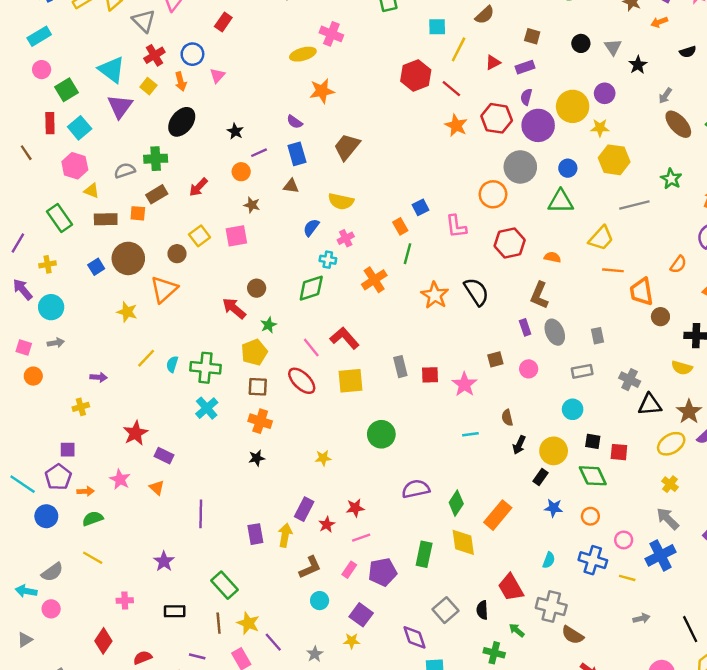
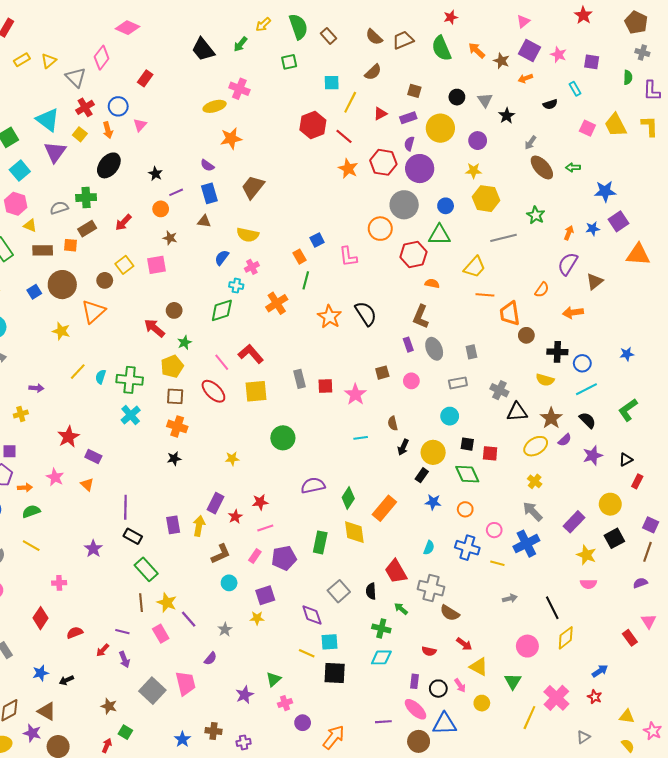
yellow circle: (573, 106) -> (440, 128), moved
red hexagon: (510, 243) -> (413, 254), moved
black rectangle: (175, 611) -> (133, 536), moved, turned 30
purple square: (361, 615) -> (265, 595), turned 36

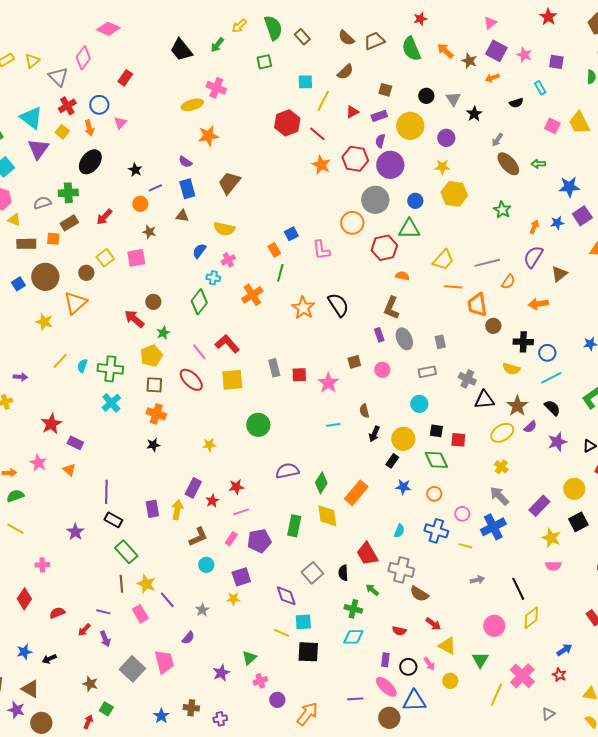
gray line: (504, 238) -> (487, 263), moved
green diamond: (222, 310) -> (199, 302), turned -35

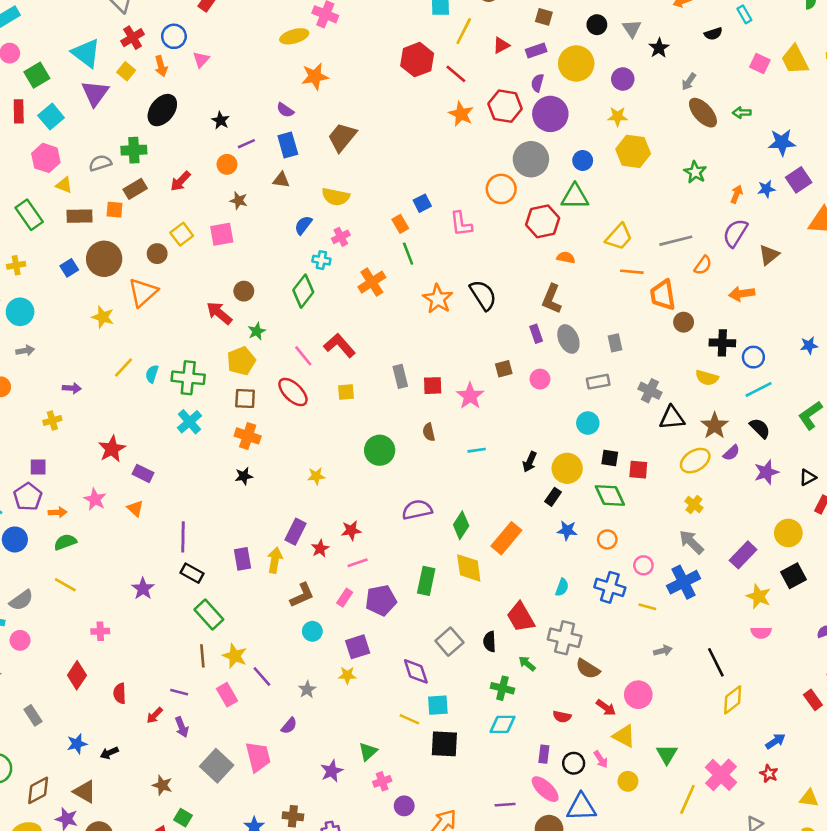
green line: (280, 273) -> (408, 254), turned -36
yellow square: (232, 380) -> (346, 392), size x0.6
brown semicircle: (364, 411) -> (429, 432), moved
red semicircle: (57, 613) -> (120, 693), turned -70
pink circle: (494, 626) -> (638, 695), moved

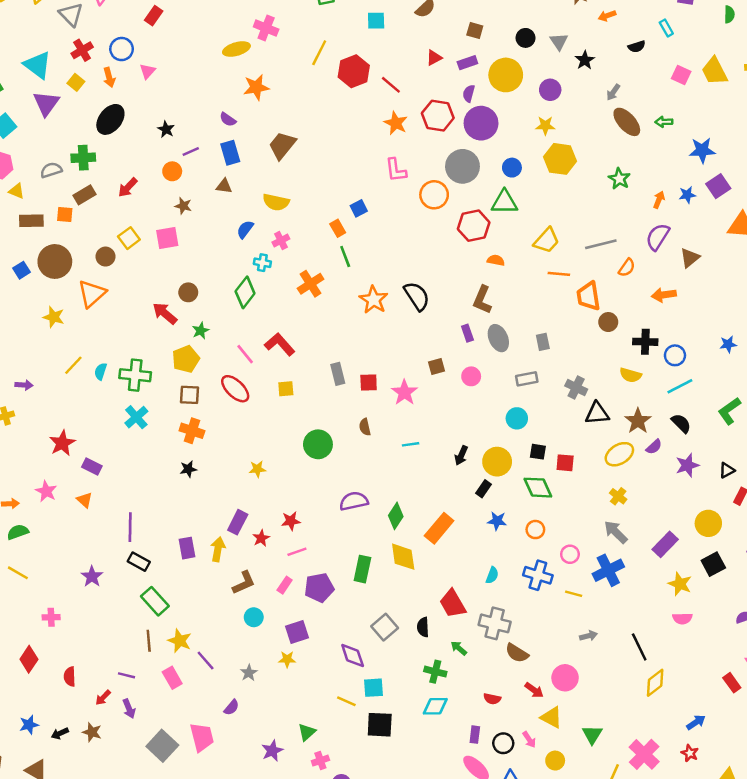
yellow line: (464, 31) -> (319, 53), moved
pink L-shape: (461, 224) -> (396, 170), moved
brown star: (162, 785) -> (92, 732), moved

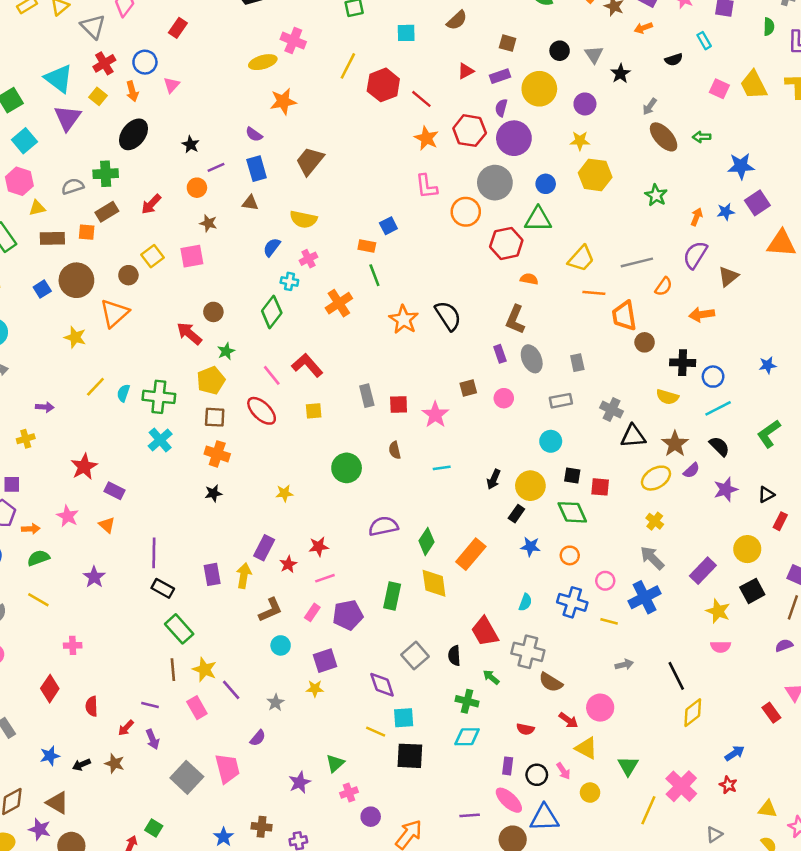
yellow triangle: (17, 191) -> (37, 208), turned -35
orange rectangle: (338, 228) -> (367, 246), turned -49
purple star: (92, 576) -> (94, 577), moved

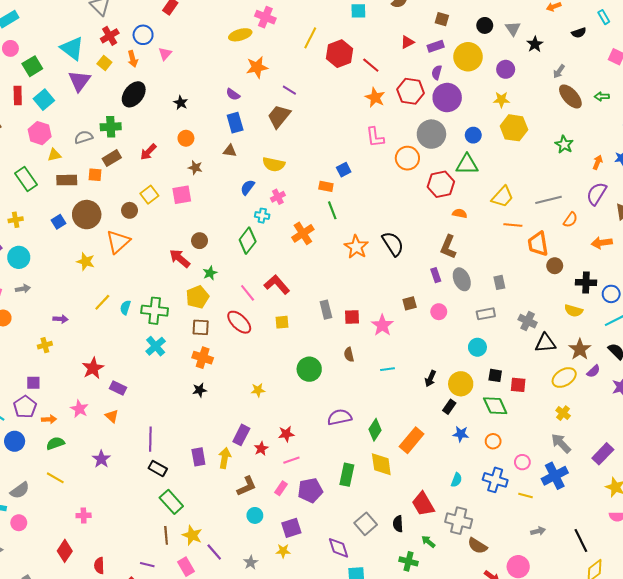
purple line: (216, 167) -> (289, 90), moved, turned 56

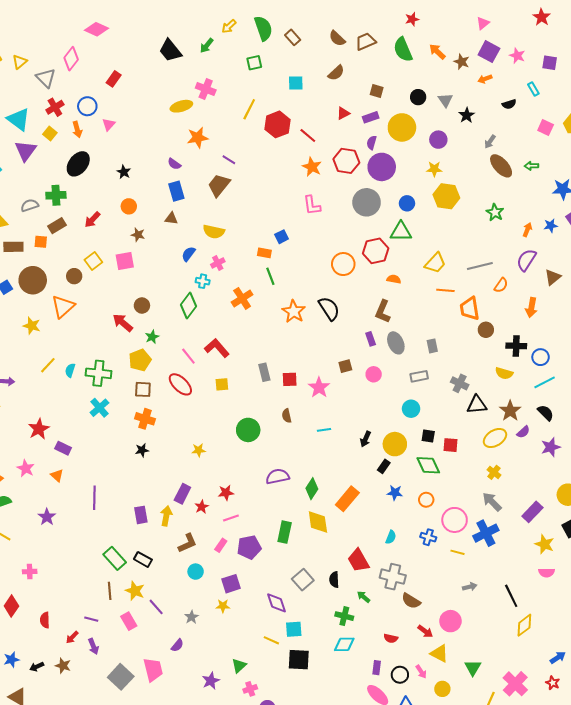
orange circle: (407, 158) -> (343, 264), moved
orange arrow: (602, 243) -> (531, 308), turned -72
pink circle: (522, 462) -> (455, 520), size x1.6
black rectangle: (158, 468) -> (143, 559), moved
blue cross: (495, 480) -> (428, 537), size x0.7

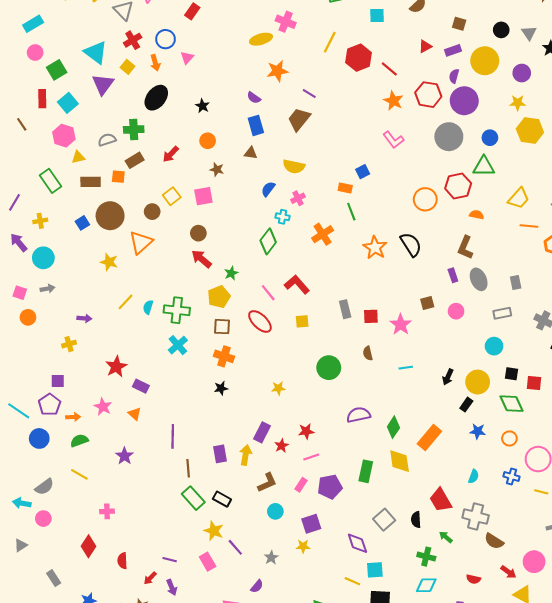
pink L-shape: (312, 205) -> (393, 140), turned -30
brown circle: (142, 306) -> (198, 233), moved
brown line: (110, 591) -> (188, 468), moved

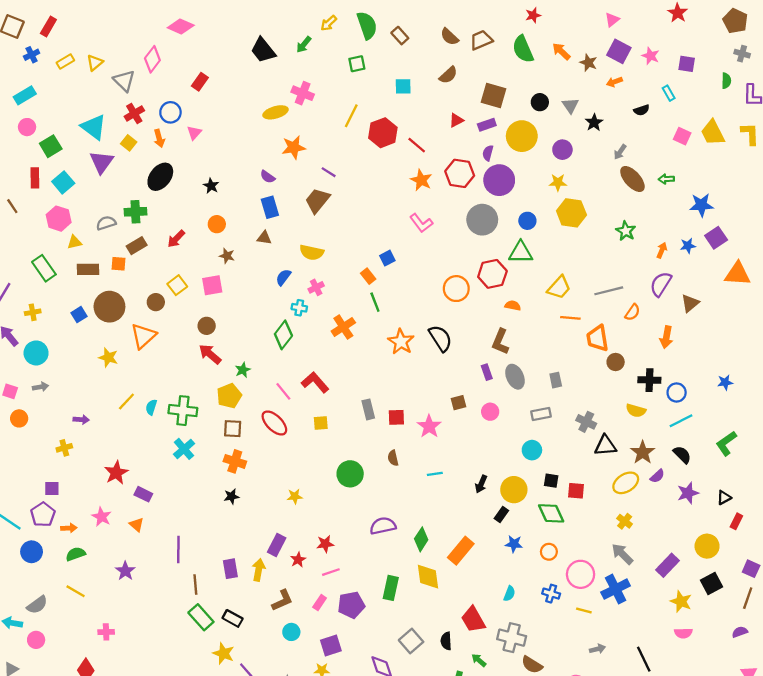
brown square: (459, 24) -> (494, 95), size x1.6
orange rectangle: (345, 188) -> (368, 276), turned 40

